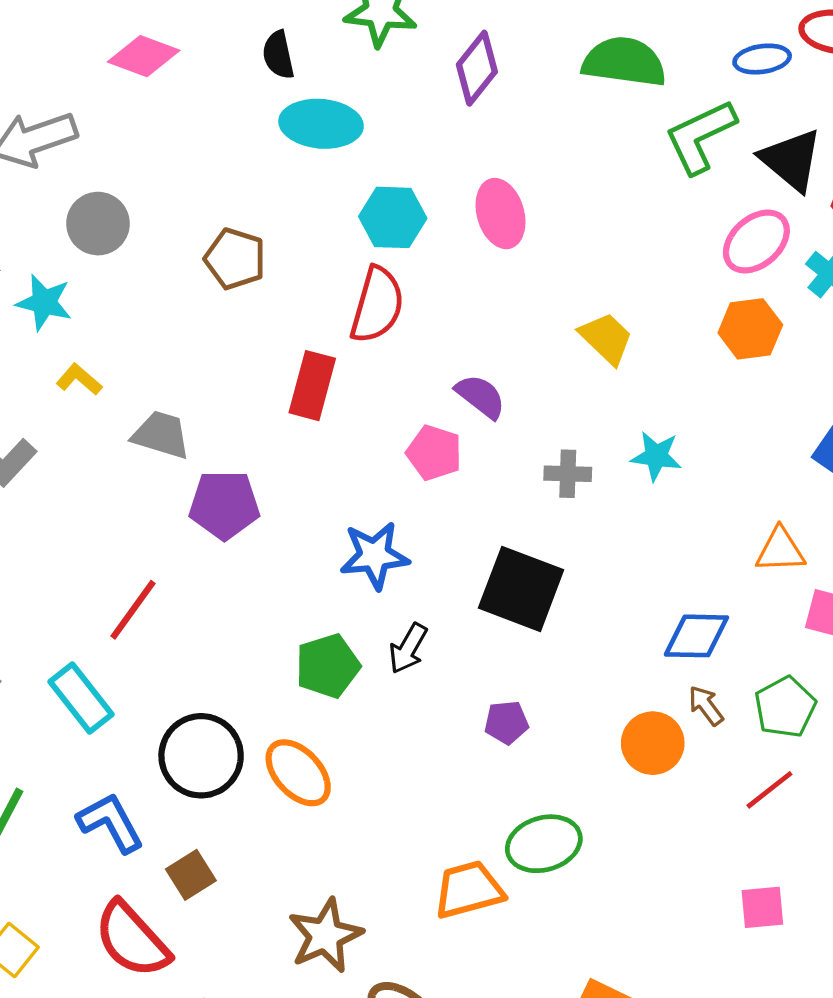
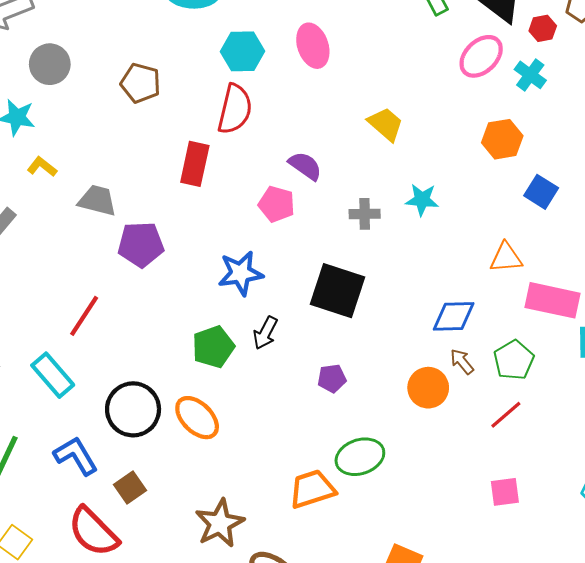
orange hexagon: (750, 329) -> (502, 139), moved

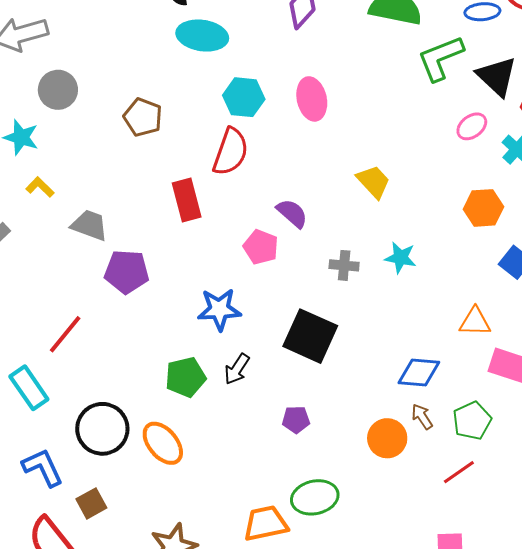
pink ellipse: (481, 56) -> (472, 126), size x0.7
red rectangle: (195, 164) -> (187, 200), turned -33

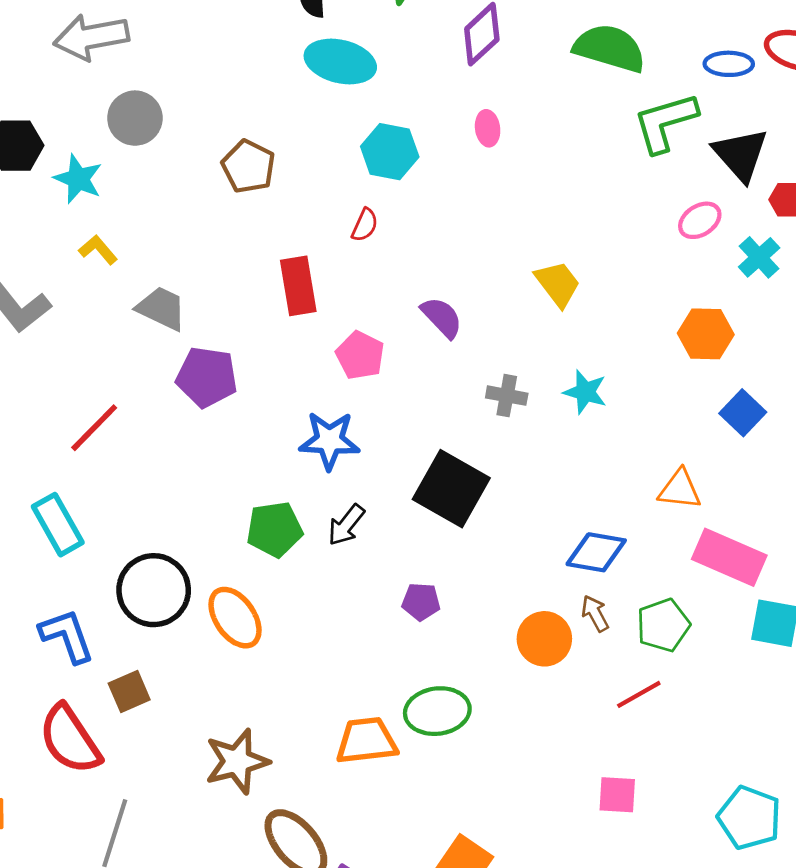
pink ellipse: (312, 99) -> (488, 128), moved, size x0.6
red semicircle: (231, 152) -> (365, 225), size x0.5
pink pentagon: (261, 247) -> (360, 355), moved
red line: (65, 334) -> (94, 428), moved

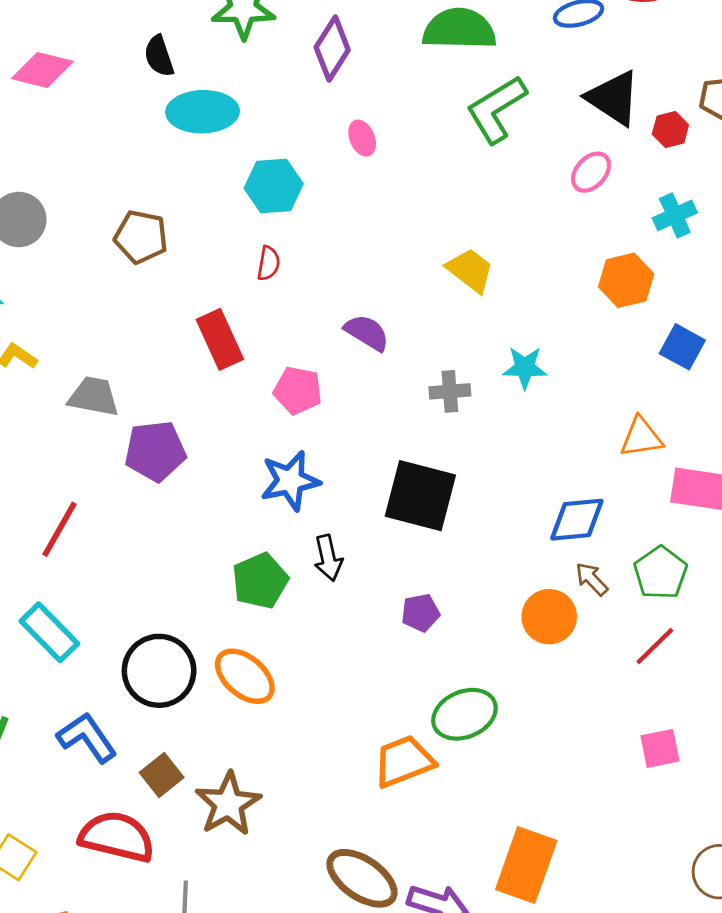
green L-shape: (665, 122) -> (496, 109), moved
cyan cross: (759, 257) -> (675, 215), moved, turned 33
black arrow: (346, 525) -> (328, 558), turned -36
red semicircle: (70, 739) -> (117, 837), turned 152
brown star: (237, 761) -> (228, 804), moved

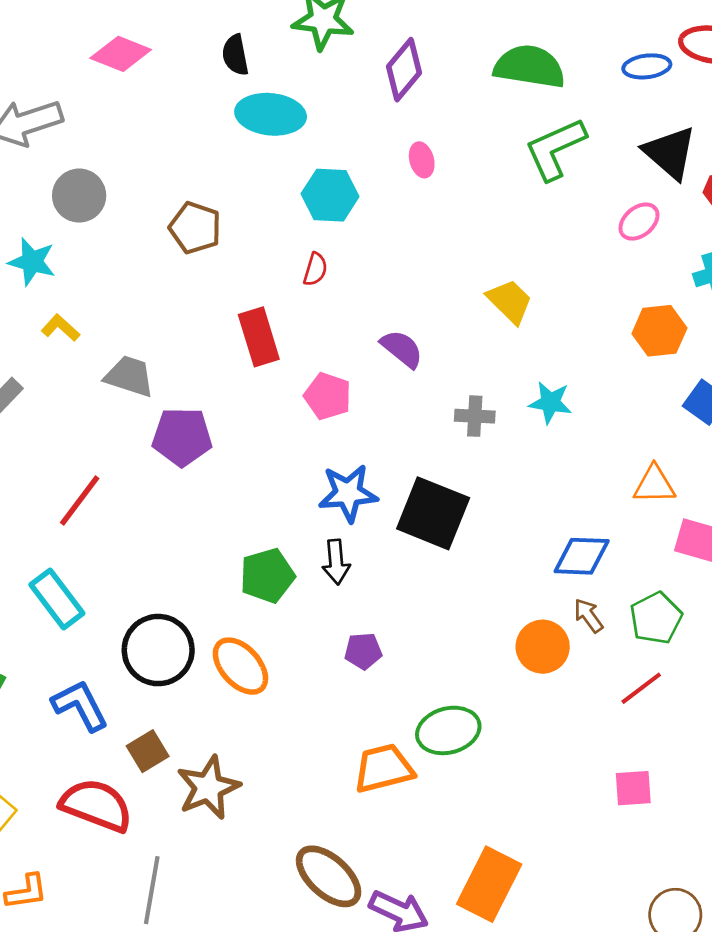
blue star: (290, 481) -> (348, 493), moved
purple pentagon: (420, 613) -> (363, 651), moved

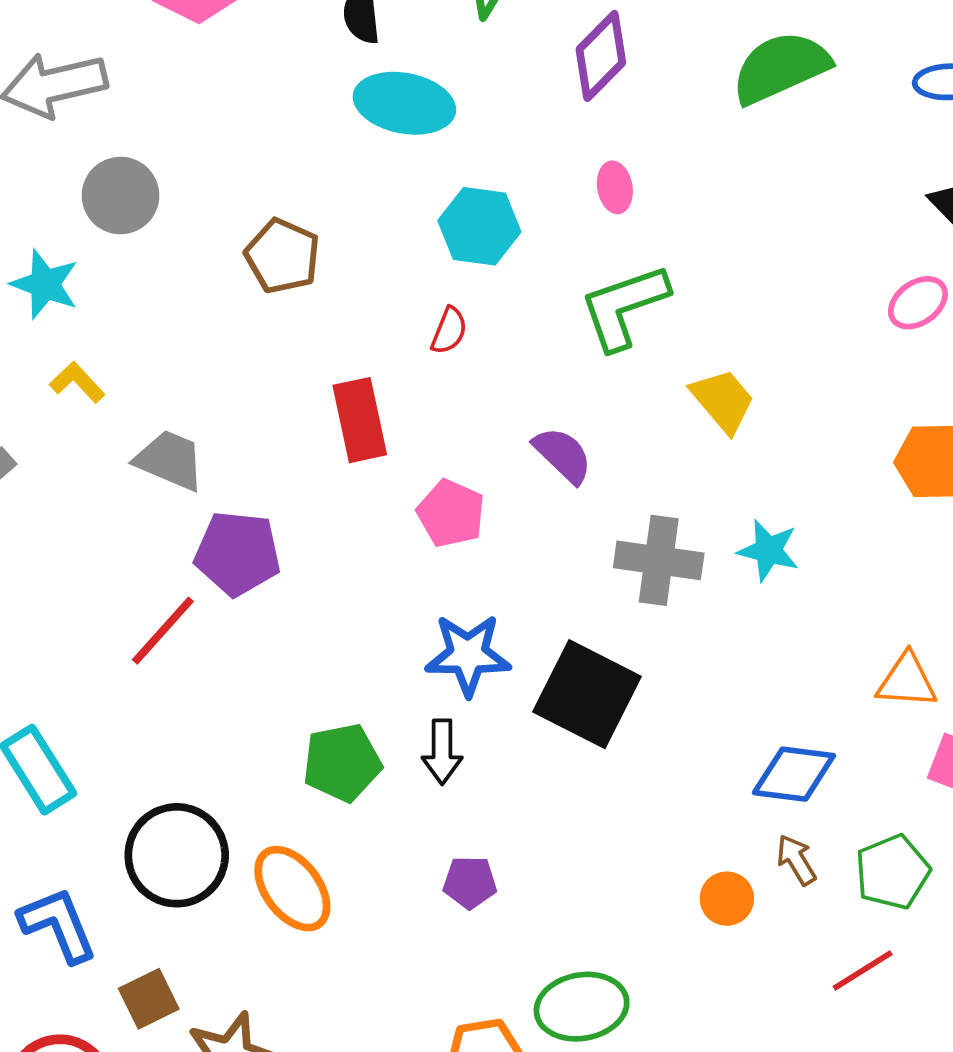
green semicircle: (529, 67) -> (781, 67), turned -38
green L-shape: (555, 149) -> (624, 307), moved
gray cross: (475, 416) -> (659, 560), size x1.5
red line: (80, 500) -> (163, 631), moved
orange circle: (543, 647) -> (727, 899), size x0.7

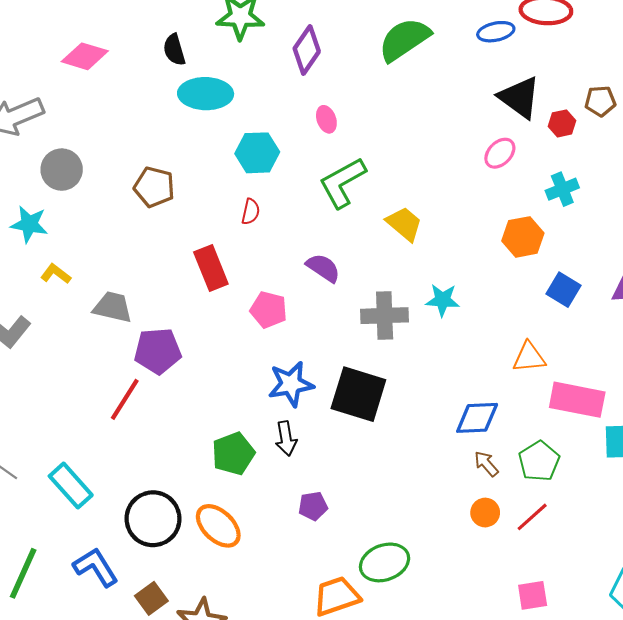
orange circle: (727, 899) -> (485, 513), moved

